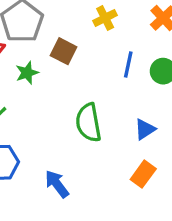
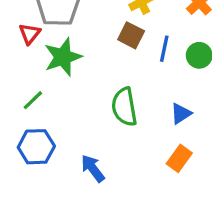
brown square: (64, 51) -> (131, 35), moved
green star: (27, 73) -> (63, 57), size x1.6

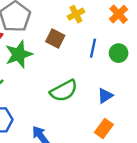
brown square: (131, 35) -> (55, 38), moved
green semicircle: (124, 107) -> (64, 91), turned -108

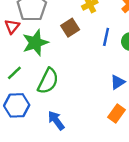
brown square: (55, 38) -> (70, 28), turned 30
green semicircle: (64, 91) -> (48, 81), moved, turned -36

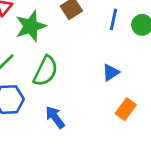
blue triangle: (118, 82) -> (111, 72), moved

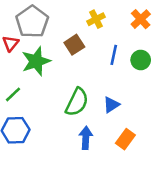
green semicircle: (46, 71) -> (77, 102), moved
blue arrow: (55, 117) -> (86, 138), moved, turned 40

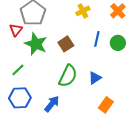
brown square: (74, 45) -> (66, 44), moved
green star: (36, 61) -> (36, 44), turned -30
blue arrow: (86, 138) -> (52, 104), moved, turned 36

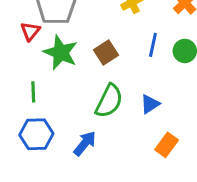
green line: (18, 70) -> (33, 92), turned -48

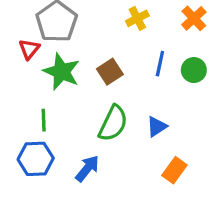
green line: (33, 92) -> (44, 120), moved

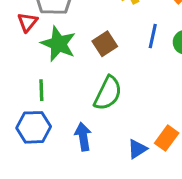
blue triangle: (157, 127) -> (137, 149), moved
blue arrow: (87, 169) -> (83, 137), turned -48

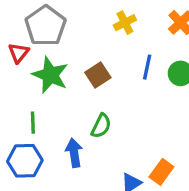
green semicircle: (108, 93) -> (101, 126), size x0.7
blue arrow: (83, 137) -> (74, 153), moved

